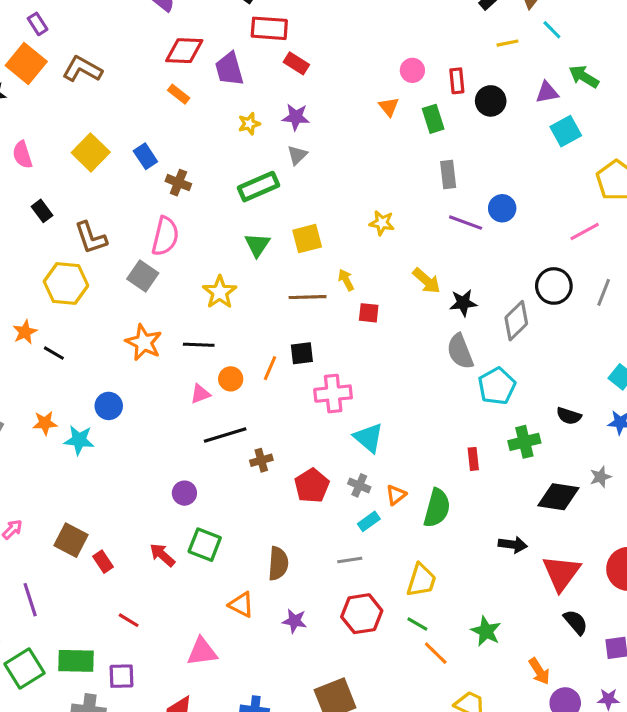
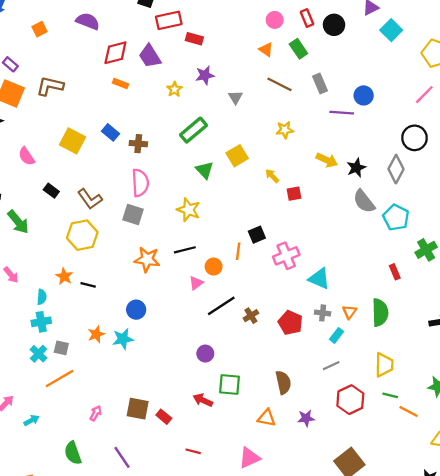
gray triangle: (297, 155) -> (235, 97), moved
brown line: (308, 297) -> (280, 84), moved, turned 45

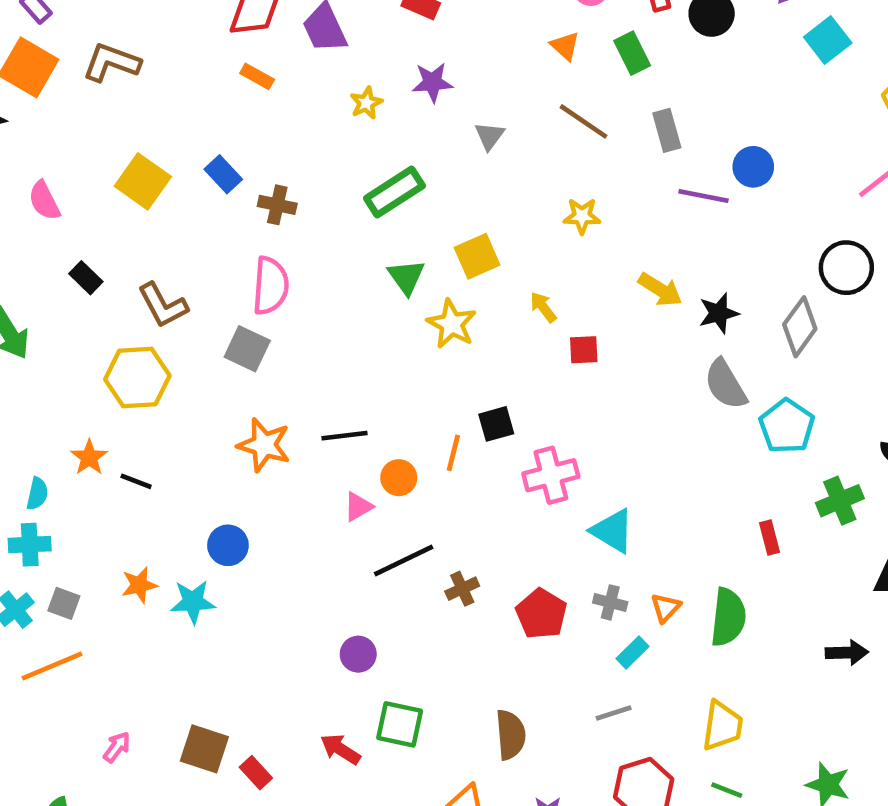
yellow star: (189, 210) -> (452, 324), moved

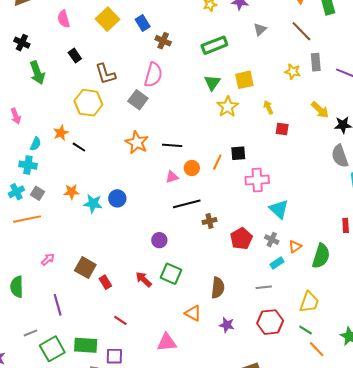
gray rectangle: (667, 130) -> (316, 62), moved
blue circle: (228, 545) -> (117, 198), moved

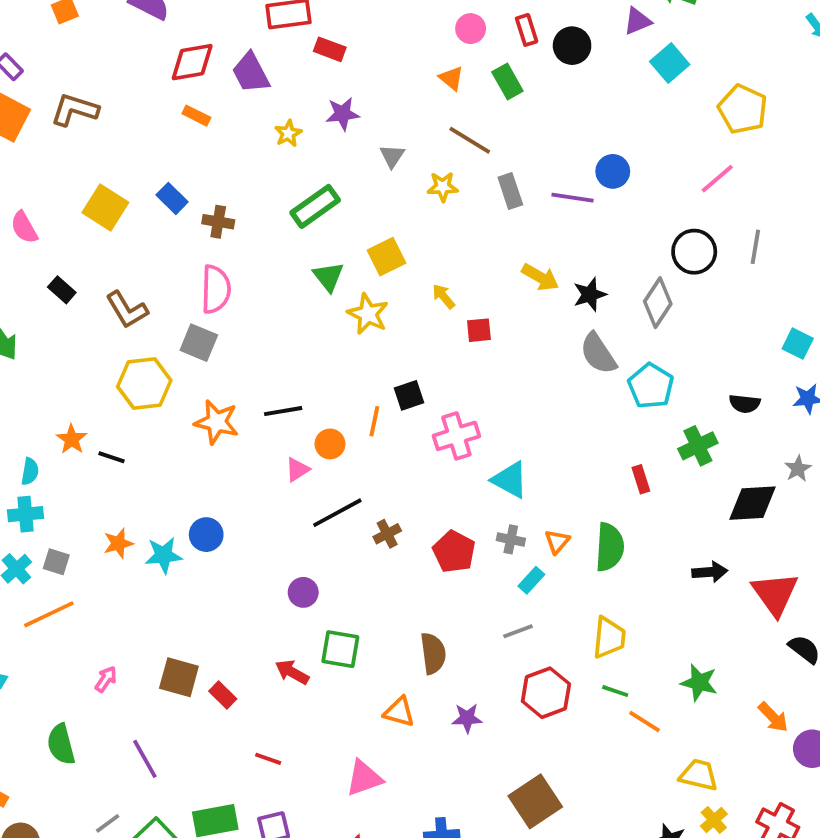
yellow star: (293, 72) -> (443, 187), moved
yellow hexagon: (88, 103) -> (144, 383), moved

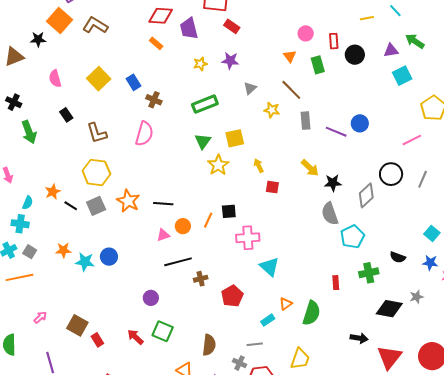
gray square: (199, 343) -> (96, 206), moved, turned 30
gray cross: (511, 539) -> (239, 363), moved

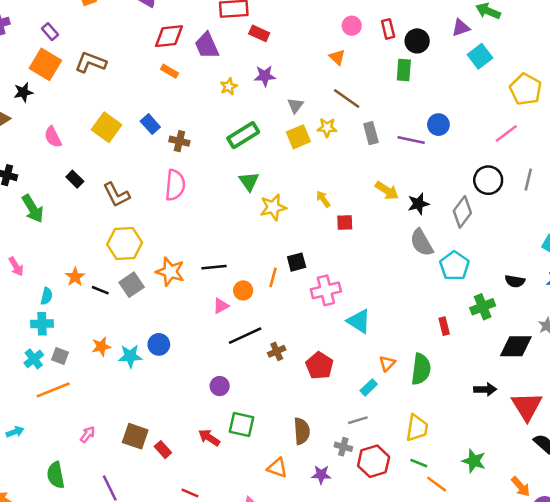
green rectangle: (318, 65) -> (404, 70), moved, turned 30
yellow square: (235, 138) -> (298, 137), moved
yellow star: (218, 165) -> (273, 207), turned 30

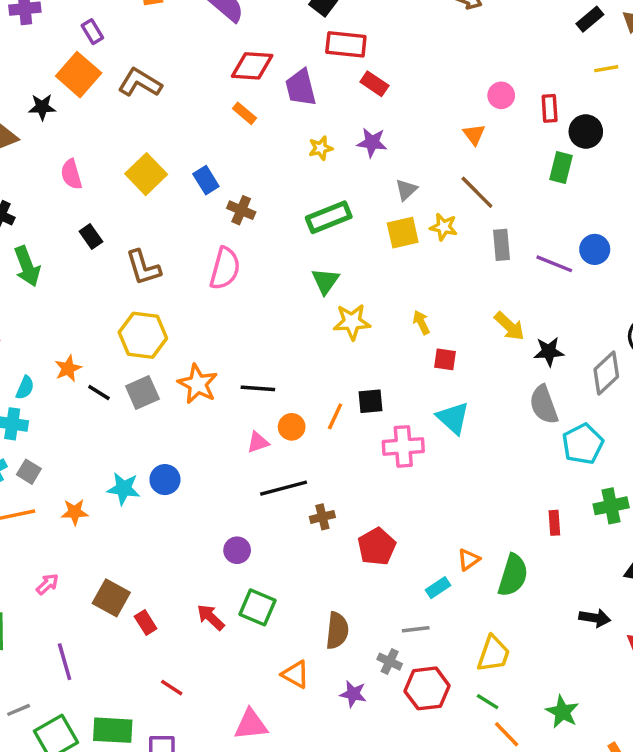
cyan triangle: (359, 321) -> (453, 418), moved
orange star: (101, 347) -> (75, 512), moved

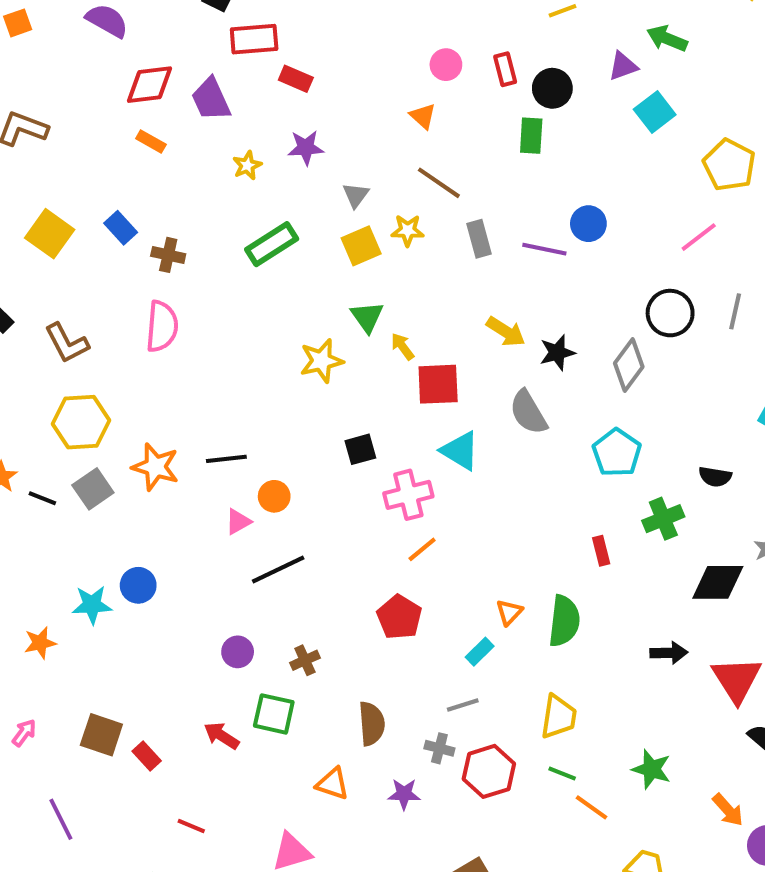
green triangle: (325, 281) -> (367, 317), moved
red square: (445, 359) -> (438, 384), size x1.6
gray semicircle: (544, 405) -> (528, 412), moved
orange line: (335, 416) -> (422, 549), moved, turned 36
brown cross: (322, 517) -> (305, 660), moved

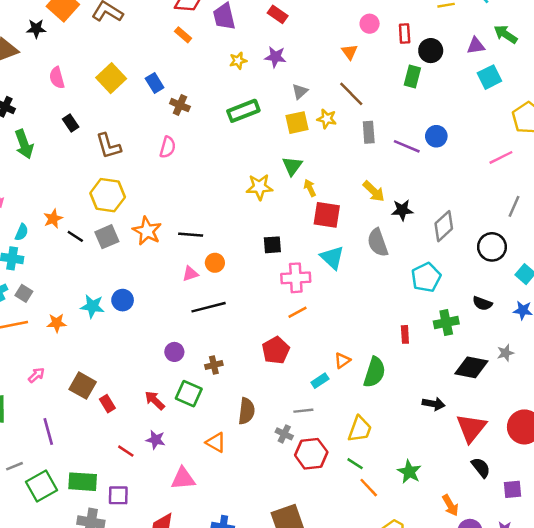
black circle: (670, 313) -> (492, 247), moved
pink semicircle: (162, 326) -> (168, 147), size x0.7
purple star: (404, 794) -> (156, 440), moved

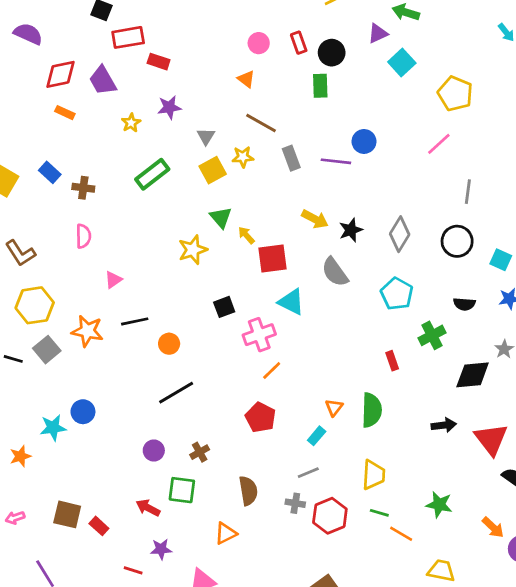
pink triangle: (190, 274) -> (113, 280), moved
pink arrow: (36, 375) -> (15, 518), turned -140
orange triangle: (216, 442) -> (226, 533), turned -40

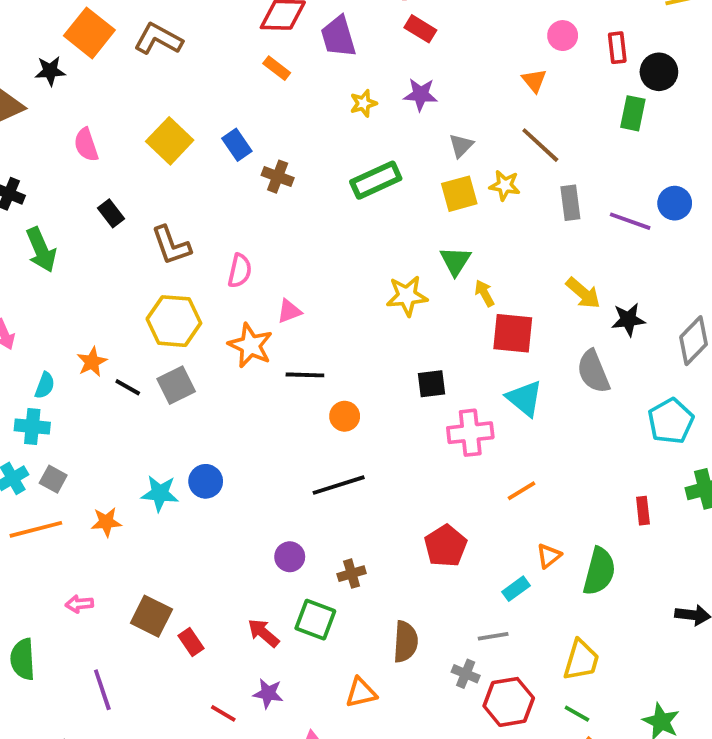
pink semicircle: (83, 236) -> (240, 271), moved
orange star: (87, 331) -> (250, 345), moved
orange line: (272, 371) -> (522, 491), moved

